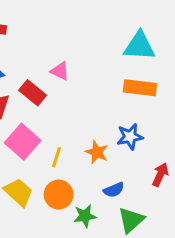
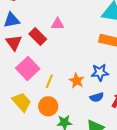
pink triangle: (60, 71) -> (57, 24), turned -32
blue semicircle: (114, 190) -> (97, 97), moved

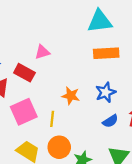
pink square: (28, 69) -> (24, 112), turned 35
orange star: (77, 81) -> (71, 96), moved

